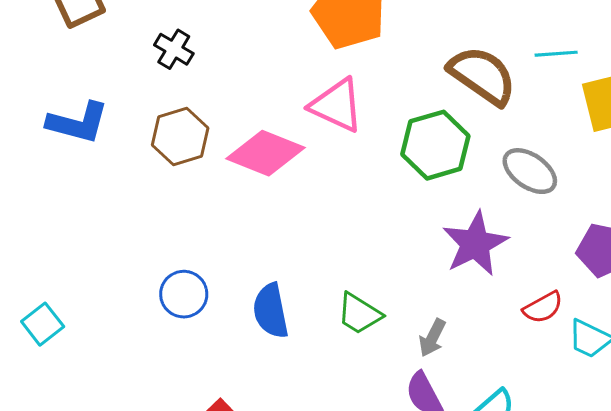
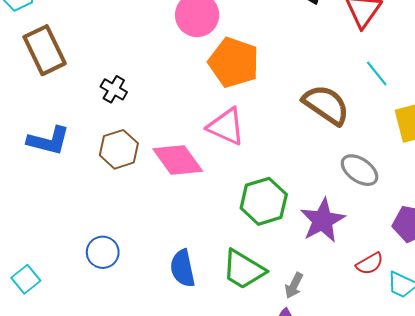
cyan line: (556, 54) -> (377, 73), moved, turned 56
green hexagon: (435, 145) -> (264, 201), moved
pink diamond: (265, 153) -> (178, 160), turned 33
blue circle: (184, 294) -> (103, 252), moved
green trapezoid: (359, 314) -> (244, 270), size x1.4

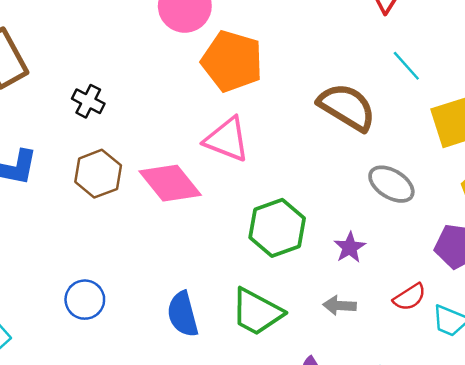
purple star: (323, 220) -> (350, 247), size x0.6
gray arrow: (294, 286) -> (340, 305), moved, turned 70

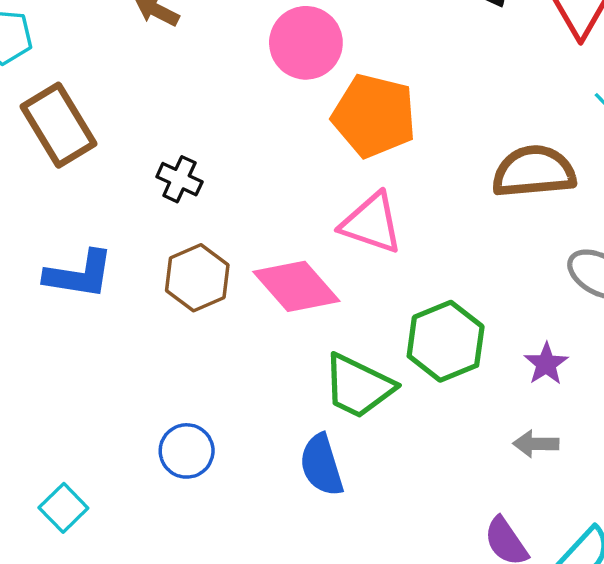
brown semicircle: (347, 107) -> (534, 172), turned -34
green trapezoid: (257, 312) -> (358, 386), moved

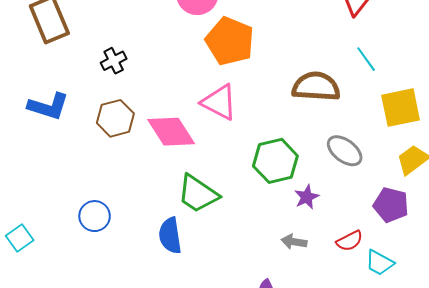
black cross: (179, 179) -> (114, 61), turned 30
green hexagon: (446, 341) -> (275, 161), moved

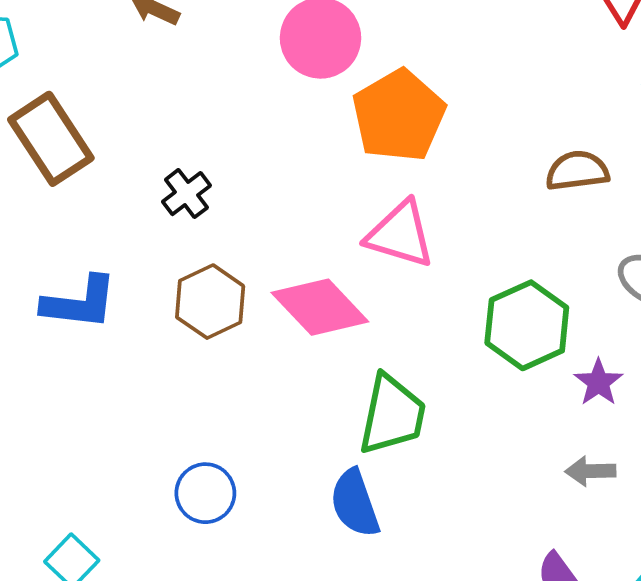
orange pentagon: (230, 41) -> (399, 116), turned 30
brown semicircle: (316, 87) -> (577, 171), size x0.7
green trapezoid: (198, 194) -> (392, 415), turned -102

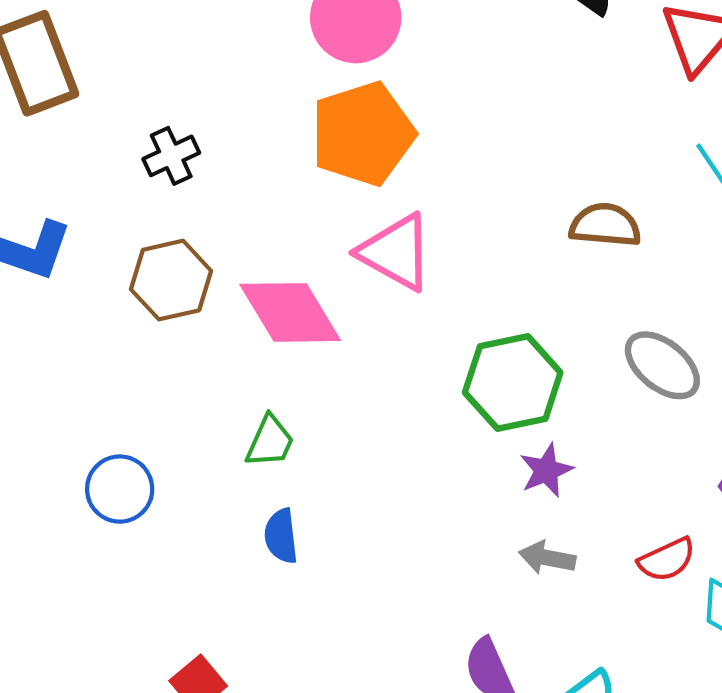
orange pentagon: (399, 116) -> (363, 134), moved
purple star: (598, 382) -> (546, 470), moved
green trapezoid: (392, 415) -> (270, 441), moved, size x0.6
blue semicircle: (355, 503) -> (281, 536), size x0.7

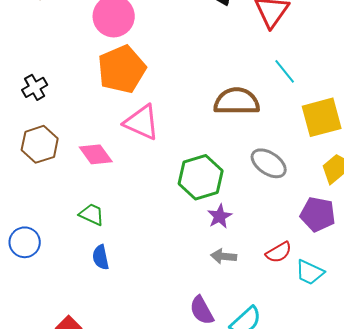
brown semicircle: (605, 225) -> (237, 101), size x1.4
pink diamond: (290, 312) -> (96, 154), size x0.7
green trapezoid: (270, 441) -> (92, 214), turned -84

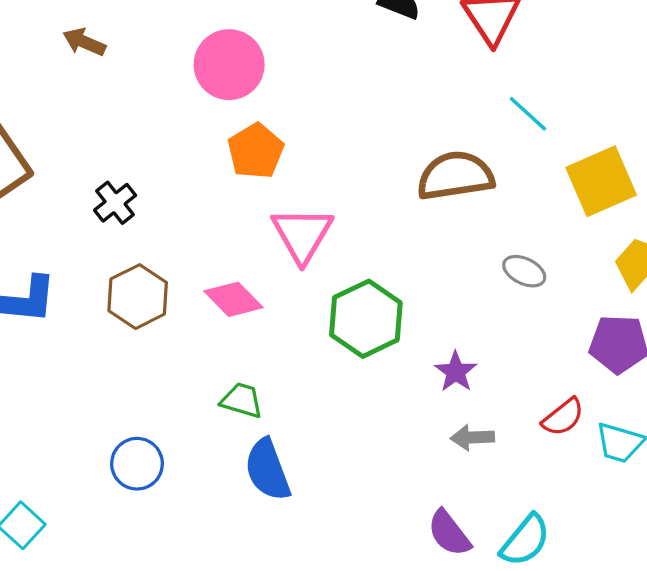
orange pentagon: (122, 69) -> (256, 151), size x0.7
pink triangle: (142, 122) -> (302, 234), turned 45
gray ellipse: (269, 163) -> (524, 271), size x0.7
green hexagon: (201, 177) -> (366, 319), moved
blue semicircle: (101, 257) -> (267, 470), size x1.5

